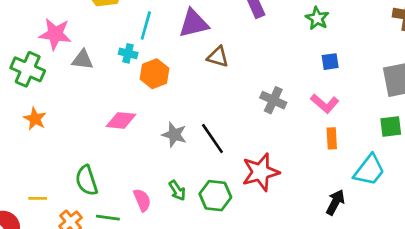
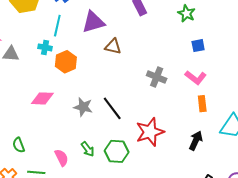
green semicircle: (87, 180) -> (19, 145), size x0.7
black arrow: (335, 202) -> (196, 141), moved

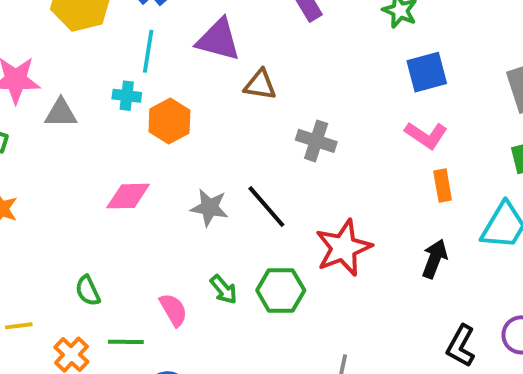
purple triangle: (93, 22) -> (218, 40), turned 35
blue square: (198, 46) -> (427, 72), size x1.5
gray cross: (157, 77) -> (316, 141), moved

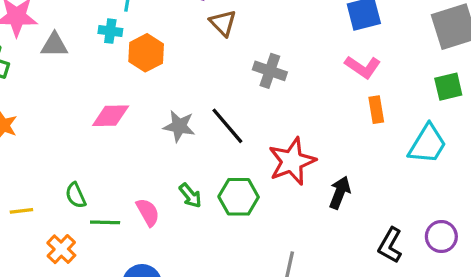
brown triangle: (260, 85) -> (223, 23), turned 36
black arrow: (435, 259) -> (340, 193), moved
yellow line: (19, 326) -> (21, 211), moved
green line: (126, 342) -> (105, 222), moved

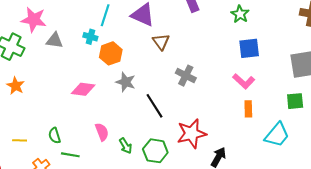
gray star: (179, 126) -> (126, 82), moved
pink semicircle: (148, 212) -> (102, 132), moved

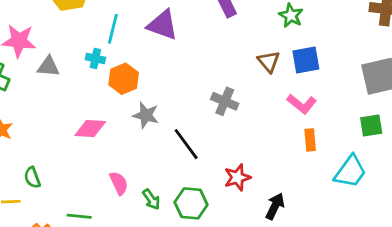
brown triangle: (161, 42) -> (269, 62), moved
red star: (192, 134) -> (237, 177), size x0.7
green semicircle: (54, 136) -> (32, 178), moved

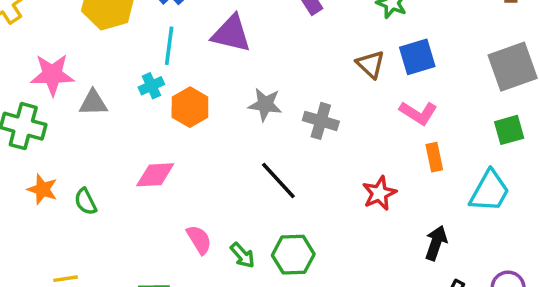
cyan cross: (95, 59) -> (151, 86), turned -30
gray star: (146, 115) -> (265, 104), moved
red star: (237, 177) -> (379, 193), moved
green semicircle: (32, 178) -> (86, 202), moved
black arrow: (275, 206) -> (436, 243), moved

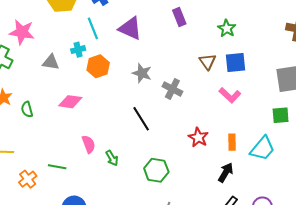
cyan line: (169, 46) -> (93, 28), turned -40
gray triangle: (93, 103) -> (51, 62), moved
orange rectangle: (434, 157) -> (232, 142), moved
red star: (379, 193) -> (198, 137), turned -30
green hexagon: (293, 255) -> (156, 170), moved

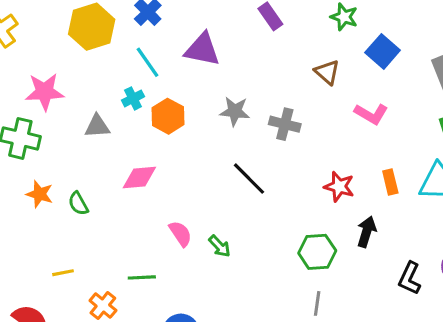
blue square: (235, 63) -> (383, 51), moved, turned -30
green hexagon: (156, 170) -> (317, 252), moved
black arrow: (226, 173) -> (367, 232), moved

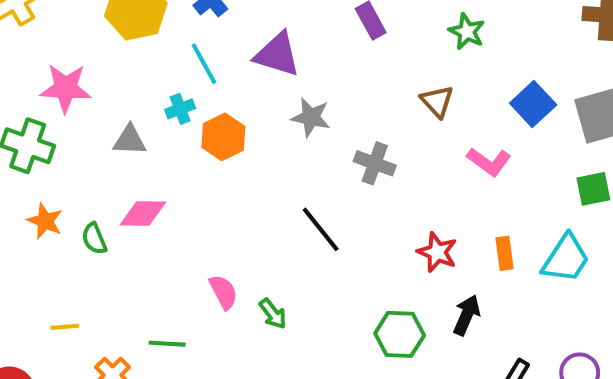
blue square: (383, 51) -> (533, 104), moved
gray star: (235, 111) -> (311, 117), moved
pink diamond: (139, 178) -> (143, 213), moved

